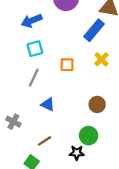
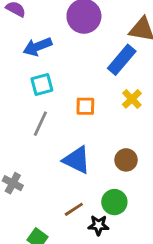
blue triangle: (48, 104) -> (77, 160), moved, size x1.5
brown line: (45, 141) -> (74, 209), moved

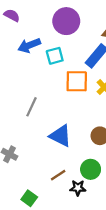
cyan square: (42, 84) -> (55, 56), moved
orange square: (85, 106) -> (77, 81), moved, size x1.5

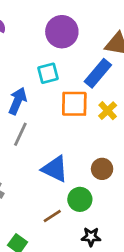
blue arrow: (29, 45) -> (18, 101), moved, turned 135
green circle: (91, 169) -> (80, 199), moved
black star: (78, 188) -> (91, 237), moved

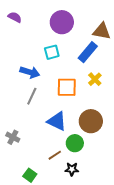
blue arrow: (18, 101) -> (30, 72), turned 84
orange square: (74, 104) -> (67, 87), moved
brown circle: (102, 169) -> (91, 121), size x1.5
black star: (91, 237) -> (72, 169), moved

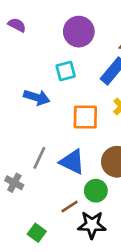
gray line: (32, 96) -> (39, 158), moved
black star: (72, 169) -> (92, 225), size x1.5

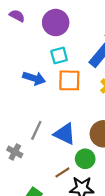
purple circle: (79, 32) -> (56, 23), moved
orange square: (85, 117) -> (69, 80), moved

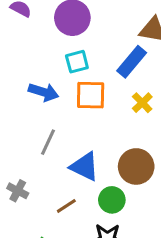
gray line: (36, 130) -> (48, 142), moved
brown line: (62, 172) -> (66, 206), moved

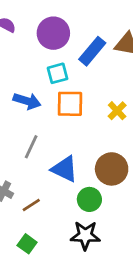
blue rectangle: (132, 62) -> (92, 51), moved
brown line: (66, 206) -> (31, 205), moved

